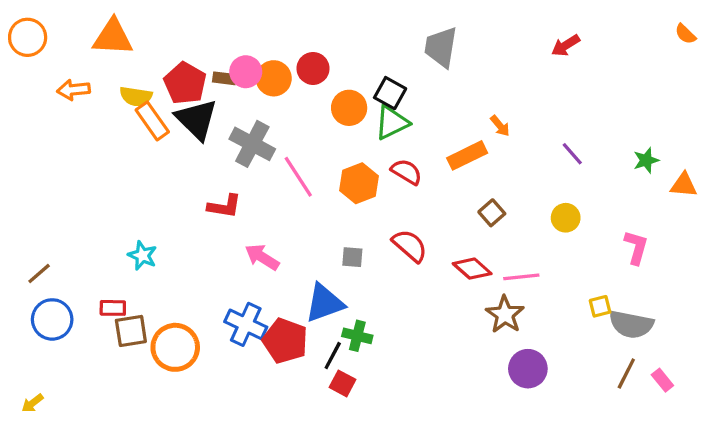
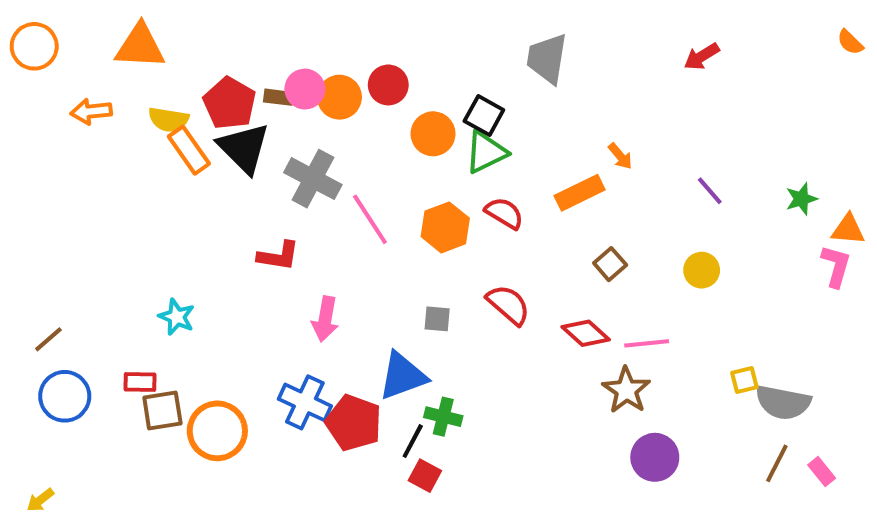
pink L-shape: (636, 247) -> (836, 266), moved
pink arrow: (262, 257) -> (325, 319), turned -112

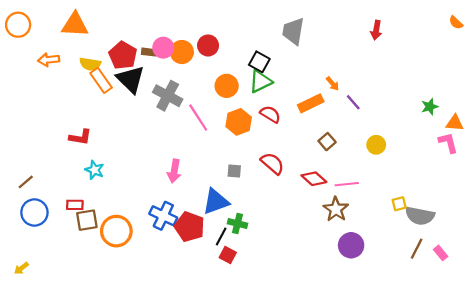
red arrow: (702, 56) -> (376, 30), turned -48
orange circle: (433, 134) -> (227, 86), moved
purple line: (710, 191) -> (353, 102), moved
red L-shape: (278, 256) -> (80, 137), moved
pink L-shape: (836, 266) -> (448, 143), turned -30

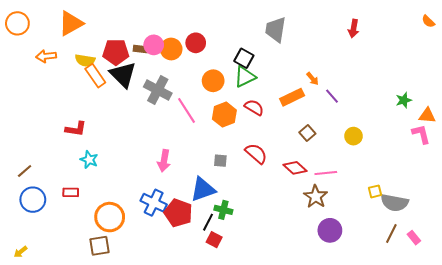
orange triangle: (75, 25) -> (71, 23), turned -32
red pentagon: (123, 55) -> (116, 52), turned -30
brown square: (87, 220) -> (99, 246), moved

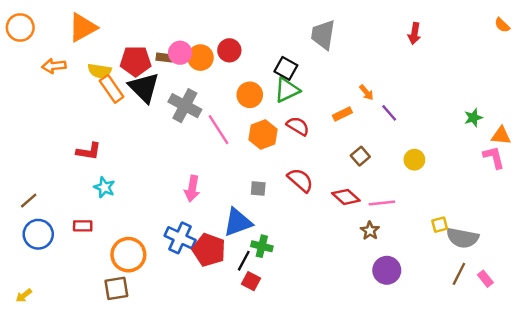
orange rectangle: (292, 97) -> (342, 114), size x0.7
brown star: (316, 197) -> (370, 231), size x0.7

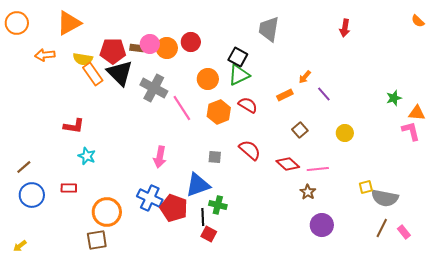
orange arrow: (366, 92) -> (305, 77), turned 80
black line: (244, 261) -> (203, 217), turned -30

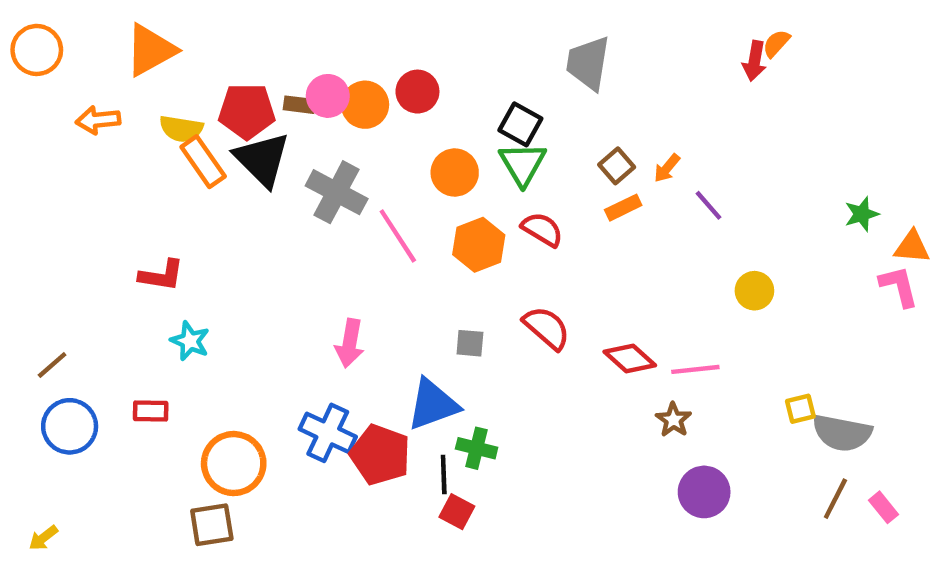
orange semicircle: (418, 21) -> (776, 43), moved, turned 88
green triangle: (239, 75) -> (523, 164), turned -35
brown square: (300, 130) -> (617, 166), moved

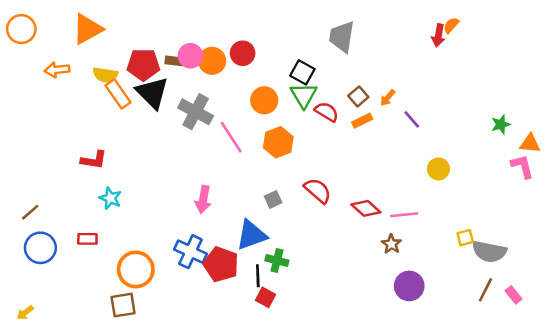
red semicircle: (542, 229) -> (327, 112), moved
gray square: (470, 343) -> (273, 199), turned -30

